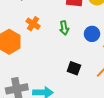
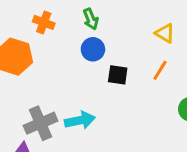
blue circle: (92, 34) -> (93, 49), moved

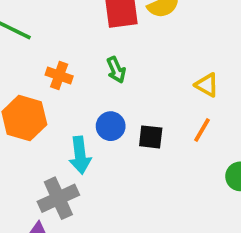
blue circle: (93, 49) -> (111, 126), moved
cyan arrow: (80, 120) -> (80, 155), moved, turned 96

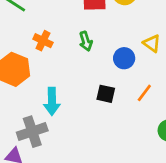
yellow triangle: (207, 85) -> (152, 43), moved
blue circle: (111, 126) -> (124, 58), moved

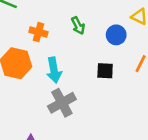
cyan arrow: (52, 101) -> (54, 70), moved
gray cross: (32, 132) -> (62, 103), moved

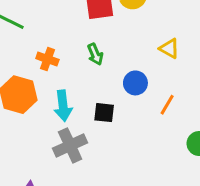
blue circle: (116, 35) -> (135, 83), moved
black square: (105, 71) -> (104, 113), moved

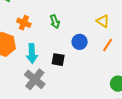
orange line: (167, 105) -> (108, 45), moved
gray cross: (70, 145) -> (35, 79), turned -30

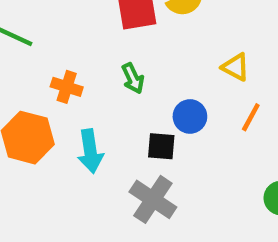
black square: (58, 60) -> (161, 146), moved
gray cross: (35, 79) -> (153, 199), moved

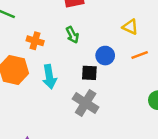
orange line: (251, 117) -> (140, 55), turned 42

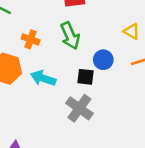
green arrow: (72, 35) -> (70, 36), size x1.5
cyan arrow: (49, 77) -> (43, 78), turned 115

